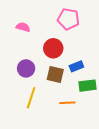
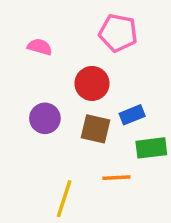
yellow line: (31, 98) -> (64, 199), moved

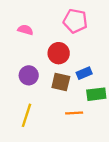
yellow line: (64, 199) -> (26, 115), moved

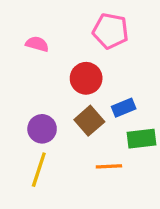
purple circle: (29, 75) -> (42, 129), moved
brown square: (61, 82) -> (89, 121), turned 36

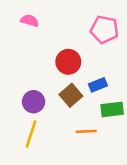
pink pentagon: (111, 31) -> (104, 30), moved
pink semicircle: (37, 44) -> (30, 21), moved

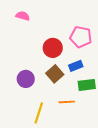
pink pentagon: (104, 30) -> (81, 37), moved
yellow line: (31, 134) -> (39, 113), moved

